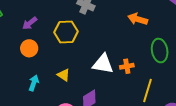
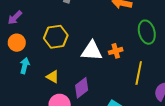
yellow hexagon: (66, 32) -> (56, 37), moved
yellow triangle: (64, 75) -> (53, 77), moved
cyan arrow: (34, 83) -> (25, 66), moved

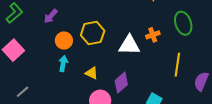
orange circle: (17, 43) -> (64, 40), moved
orange cross: (116, 51) -> (153, 35), moved

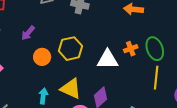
green ellipse: (183, 23) -> (155, 49), moved
cyan arrow: (63, 64) -> (43, 96), moved
yellow triangle: (92, 73) -> (71, 89), size x1.6

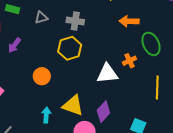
purple arrow: (28, 33) -> (14, 45), moved
yellow hexagon: (70, 49) -> (70, 48), moved
green ellipse: (155, 49) -> (151, 44), moved

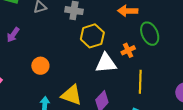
yellow hexagon: (70, 48) -> (92, 36), moved
yellow line: (157, 88) -> (140, 82), moved

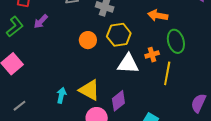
orange circle: (40, 66) -> (88, 40), moved
yellow line: (140, 82) -> (167, 73), moved

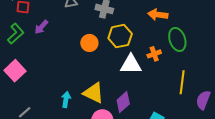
yellow line: (167, 73) -> (182, 82), moved

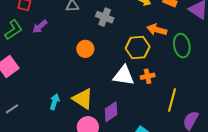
yellow hexagon: (120, 36) -> (138, 47), moved
green ellipse: (177, 39) -> (182, 46), moved
orange cross: (154, 54) -> (148, 76), moved

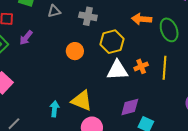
yellow hexagon: (138, 47) -> (112, 42), moved
yellow line: (172, 100) -> (164, 68), moved
purple diamond: (111, 112) -> (130, 107), moved, turned 30

